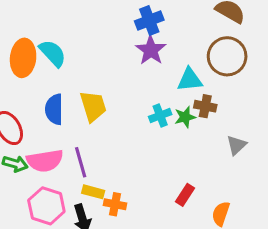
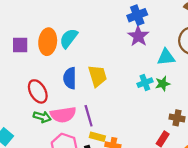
cyan semicircle: (53, 53) -> (69, 38), turned -100
brown cross: (205, 106) -> (177, 118), moved

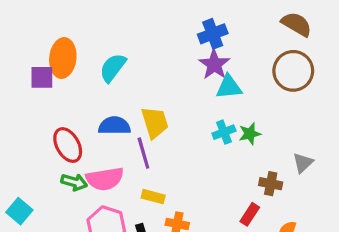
orange ellipse: (48, 42) -> (63, 58), moved
cyan triangle: (166, 57) -> (229, 87), moved
blue semicircle: (70, 78) -> (114, 126), turned 90
purple line: (89, 116) -> (143, 153), moved
yellow rectangle: (97, 137) -> (153, 197), moved

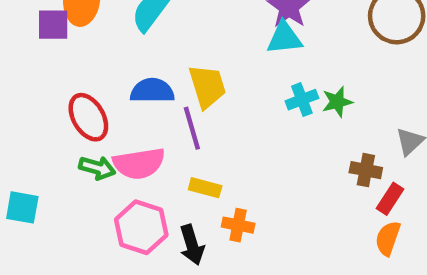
cyan triangle: (229, 87) -> (284, 38), moved
cyan square: (19, 211) -> (22, 207), turned -30
red rectangle: (250, 214) -> (390, 199), moved

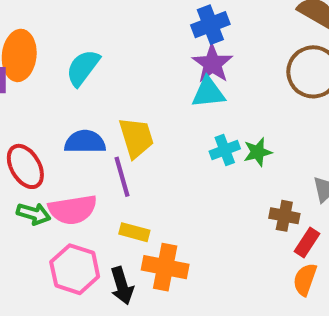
orange cross: (238, 225) -> (165, 267), size x1.5

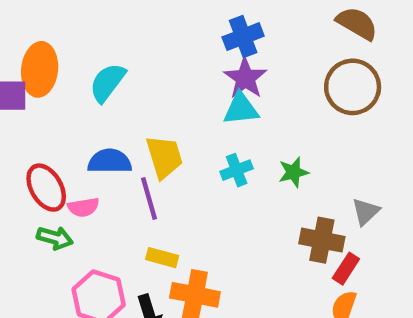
cyan cross: (225, 150) -> (237, 170), moved
pink semicircle: (73, 210) -> (83, 207), moved, size x0.6
brown cross: (284, 216) -> (322, 240), size x1.4

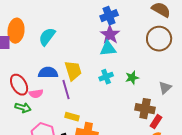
gray triangle: (366, 212) -> (165, 88), moved

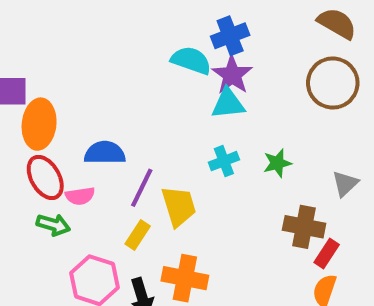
orange ellipse: (16, 31) -> (39, 124), moved
cyan semicircle: (47, 37) -> (191, 60), moved, turned 72
yellow trapezoid: (73, 71) -> (179, 206), moved
purple line: (66, 90) -> (142, 188), turned 42
yellow rectangle: (72, 117) -> (138, 235), moved, turned -72

